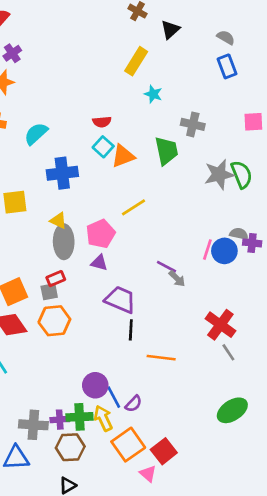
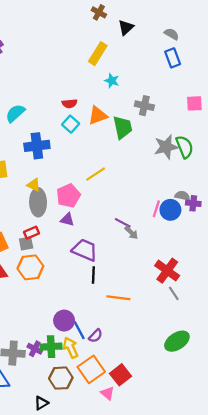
orange triangle: (123, 156) -> (98, 115), moved
purple cross: (60, 420) -> (35, 349), turned 32
brown hexagon: (70, 447) -> (61, 378), moved

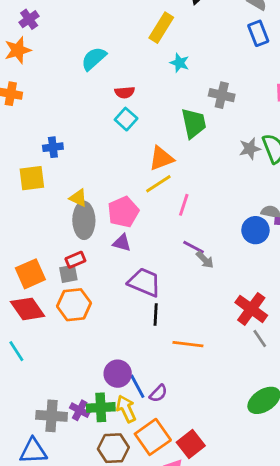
cyan semicircle: (15, 113) -> (94, 59), moved
orange triangle: (98, 115) -> (161, 158), moved
blue cross: (37, 146) -> (53, 147), moved, size x0.6
gray star: (166, 147) -> (250, 149), size x0.7
pink line: (156, 209) -> (184, 205), moved

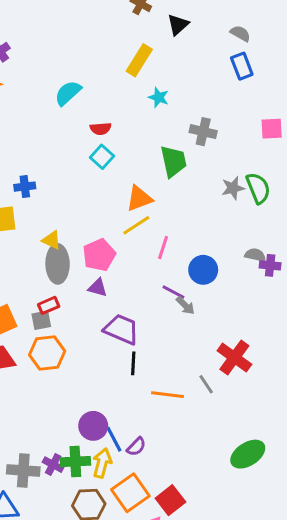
blue circle: (255, 230) -> (203, 270), moved
gray line: (260, 338) -> (206, 384), moved
yellow arrow: (126, 409) -> (102, 463), turned 40

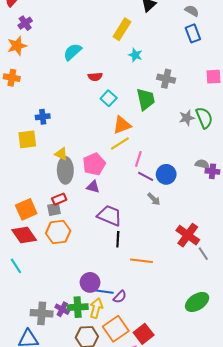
cyan square: (102, 157) -> (109, 98), moved
purple line: (173, 292) -> (146, 176), moved
gray line: (206, 384) -> (203, 254), moved
blue line: (114, 439) -> (104, 292), turned -54

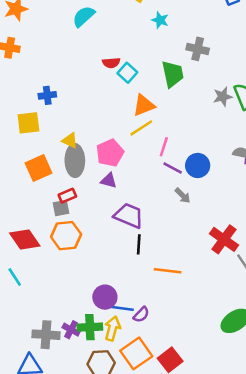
red semicircle: (95, 77) -> (111, 63), moved
orange square: (26, 209) -> (39, 168), moved

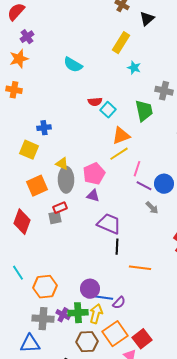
cyan semicircle: (84, 16) -> (73, 65), turned -108
yellow square: (28, 123) -> (29, 150), turned 30
orange hexagon: (66, 236) -> (45, 287), moved
red diamond: (25, 239) -> (22, 222), moved, turned 55

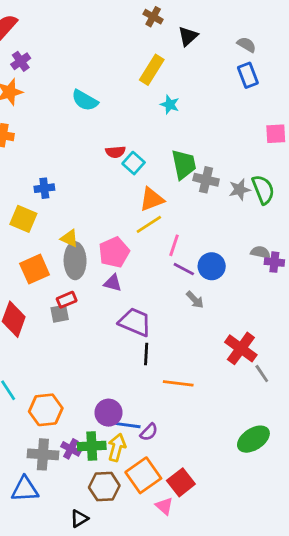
gray cross: (164, 91) -> (206, 180), moved

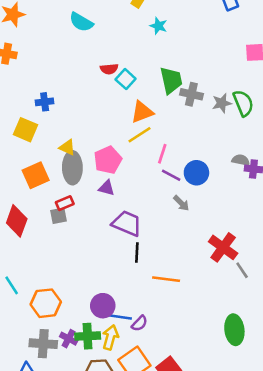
green ellipse: (253, 439) -> (234, 330), turned -64

